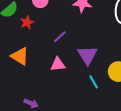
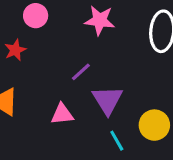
purple line: (60, 37) -> (81, 72), moved

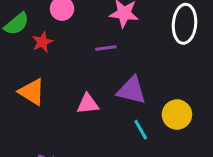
purple line: (81, 72) -> (106, 48), moved, turned 35
purple triangle: (107, 100) -> (132, 90), turned -44

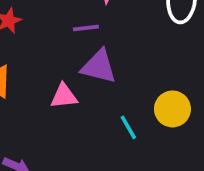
purple triangle: (132, 90) -> (99, 67), moved

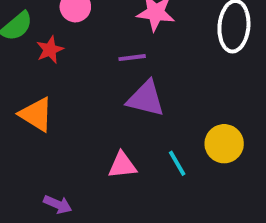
pink triangle: (64, 96) -> (122, 165), moved

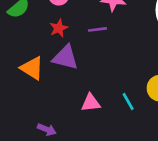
red star: (50, 50) -> (59, 28), moved
purple triangle: (146, 99) -> (65, 57), moved

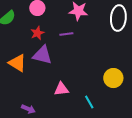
cyan line: (128, 101) -> (89, 102), moved

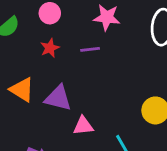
purple triangle: (42, 55) -> (58, 98), moved

